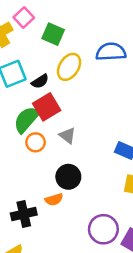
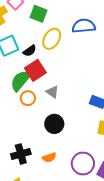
orange semicircle: (54, 200) -> (49, 157), moved

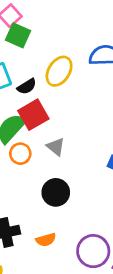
green square: (38, 14) -> (18, 35), moved

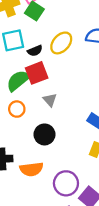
orange circle: (20, 154) -> (17, 109), moved
orange semicircle: (46, 240) -> (31, 169), size x1.5

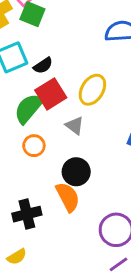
yellow ellipse: (61, 43) -> (92, 90), moved
orange semicircle: (31, 169) -> (68, 197), moved, turned -100

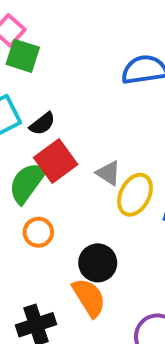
yellow ellipse: (92, 90) -> (135, 195), moved
gray triangle: (75, 126) -> (108, 173), moved

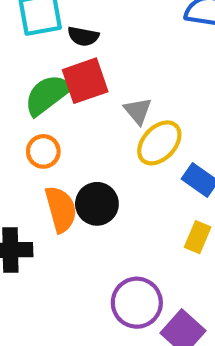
black semicircle: (42, 124) -> (83, 36), turned 32
orange semicircle: (89, 297) -> (61, 209), moved

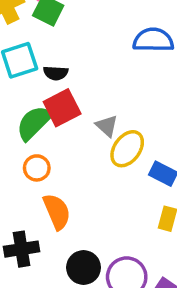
black circle: (97, 204) -> (84, 267), moved

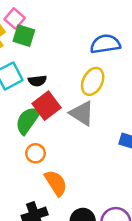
gray triangle: (107, 126) -> (82, 113), size x1.5
yellow ellipse: (127, 149) -> (93, 81), moved

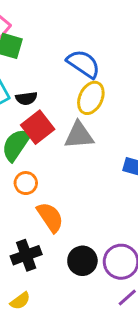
blue semicircle: (105, 44) -> (83, 64), moved, turned 44
gray triangle: (82, 113) -> (79, 135), turned -36

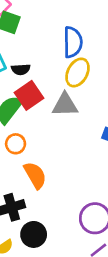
blue semicircle: (83, 64) -> (73, 42), turned 52
black circle: (82, 261) -> (34, 234), moved

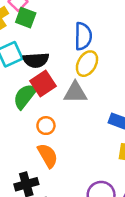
black semicircle: (21, 69) -> (36, 60), size x1.5
orange circle: (16, 144) -> (46, 126), moved

